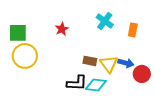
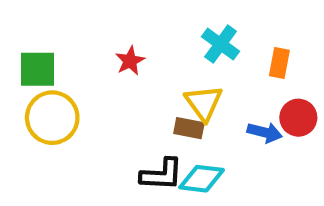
yellow triangle: (109, 64) -> (204, 103), moved
red circle: (142, 74) -> (298, 118), moved

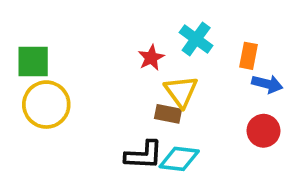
red star: (130, 61) -> (151, 58), moved
red circle: (298, 118) -> (263, 131), moved
blue arrow: (265, 132) -> (267, 84), moved

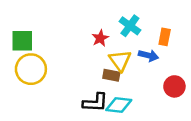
blue arrow: (267, 84) -> (148, 56), moved

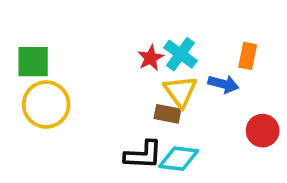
cyan cross: (130, 26) -> (180, 54), moved

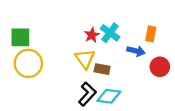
yellow triangle: (180, 91) -> (85, 59), moved
red circle: (263, 131) -> (160, 67), moved
black L-shape: (143, 155) -> (87, 94), turned -50

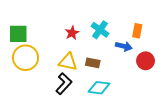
red star: (92, 35) -> (72, 33), moved
yellow triangle: (85, 59) -> (68, 62), moved, turned -42
black L-shape: (87, 94) -> (64, 84), moved

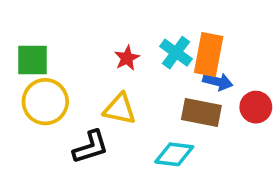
orange rectangle: (137, 31) -> (209, 54), moved, size x1.6
brown rectangle: (93, 63) -> (201, 113), moved, size x1.5
black L-shape: (64, 84) -> (91, 147), moved, turned 30

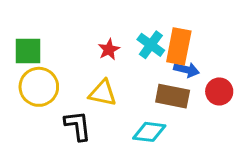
black L-shape: (91, 147) -> (78, 126), turned -80

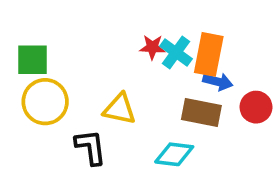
red star: (109, 49) -> (152, 47), moved, turned 30

